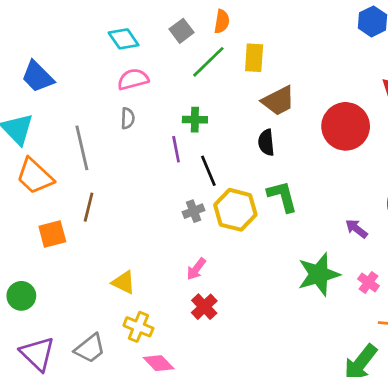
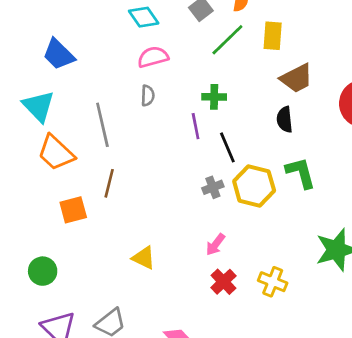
yellow cross: (138, 327) -> (273, 282), moved

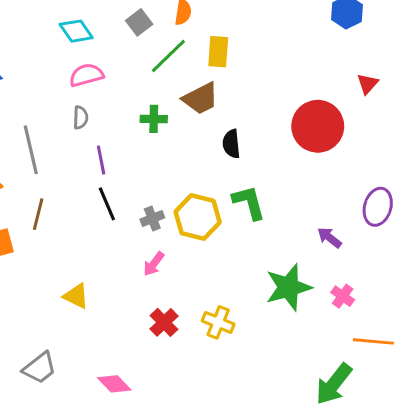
brown trapezoid: (297, 78) -> (201, 98), moved
purple line: (196, 126) -> (101, 160), moved
black line: (227, 147) -> (107, 204), moved
pink arrow: (215, 244) -> (154, 264), moved

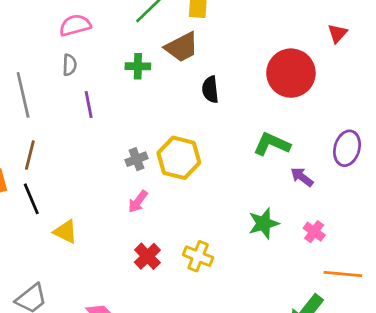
green L-shape: (249, 202) -> (272, 144), moved, turned -51
black line: (107, 204) -> (31, 199), moved
green star: (288, 287) -> (264, 223), size x0.7

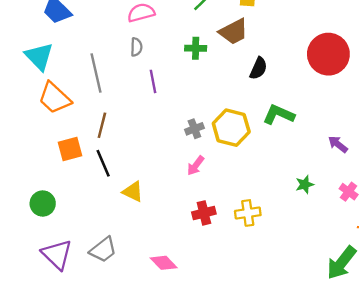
black semicircle: (210, 89) -> (258, 68), turned -150
green L-shape: (272, 144) -> (279, 115), moved
green star: (264, 223) -> (305, 185), size x0.7
red cross: (147, 256) -> (204, 213), turned 30
yellow cross: (198, 256) -> (248, 213), turned -30

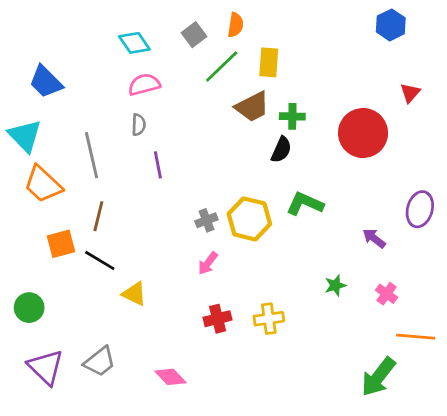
green cross: (196, 48) -> (292, 116), moved
black line: (103, 163) -> (100, 260), turned -36

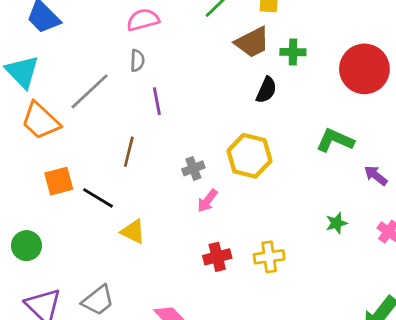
black semicircle: (281, 150) -> (266, 90), moved
gray line: (91, 155) -> (90, 91), turned 60
green L-shape: (305, 204) -> (335, 140), moved
brown line: (98, 216) -> (129, 152), moved
gray cross: (206, 220) -> (193, 168), moved

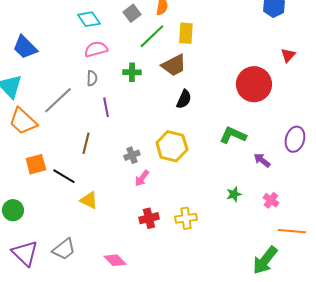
green cross: (293, 52) -> (132, 72), moved

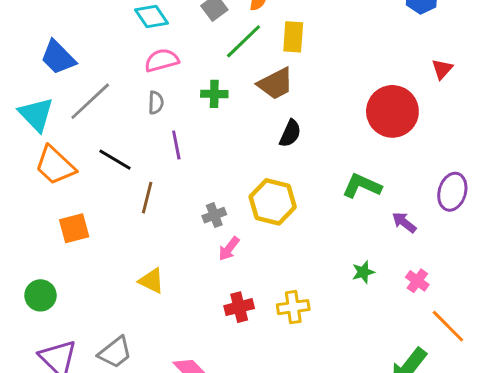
gray line: (58, 100) -> (90, 101), moved
black line: (64, 176) -> (115, 160), moved
orange line: (292, 231) -> (448, 326), turned 40

